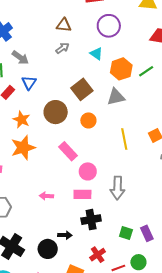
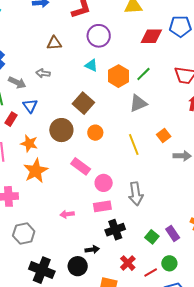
gray arrow: (62, 48) -> (43, 73), moved, turned -128
gray triangle: (116, 97) -> (138, 103), moved
green square: (126, 233) -> (152, 237), turned 32

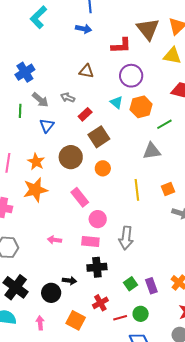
orange hexagon: (118, 76) -> (141, 107), moved
red rectangle: (11, 119) -> (85, 114), moved

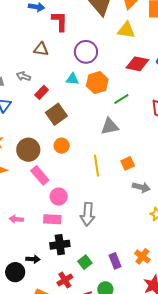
red L-shape: (121, 46) -> (60, 21), moved, turned -85
cyan triangle: (116, 102) -> (72, 79), turned -32
brown circle: (71, 157) -> (28, 150), moved
green square: (130, 284) -> (85, 262), moved

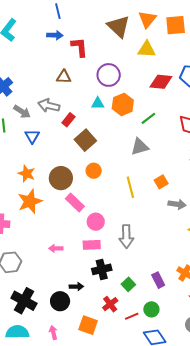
gray arrow: (23, 76) -> (49, 106), size x1.5

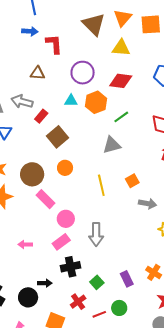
red diamond: (161, 82) -> (121, 81), moved
pink rectangle: (92, 245) -> (61, 242), turned -36

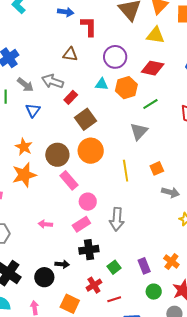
gray triangle: (112, 145) -> (139, 131), turned -36
orange circle: (65, 168) -> (91, 151), size x1.6
green circle: (119, 308) -> (154, 292), moved

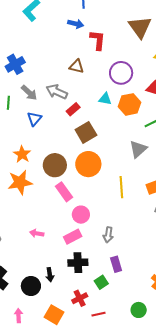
gray arrow: (117, 219) -> (108, 235), size x0.7
black arrow: (62, 264) -> (50, 275), turned 72
purple rectangle: (144, 266) -> (116, 264), moved

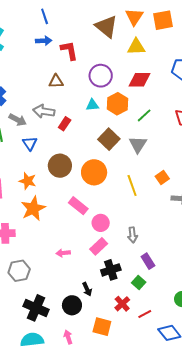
brown square: (86, 132) -> (109, 139), moved
brown circle: (55, 165) -> (60, 166), moved

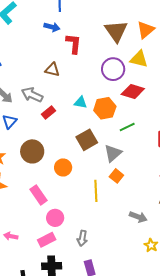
purple circle: (101, 76) -> (113, 69), moved
orange circle: (94, 172) -> (63, 167), size x0.7
orange square: (162, 178) -> (116, 176), moved, turned -32

